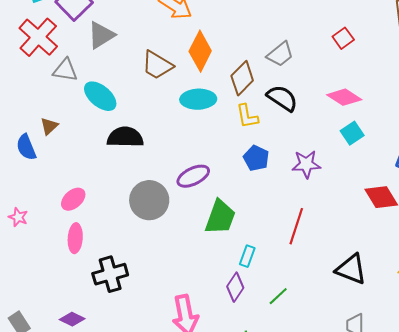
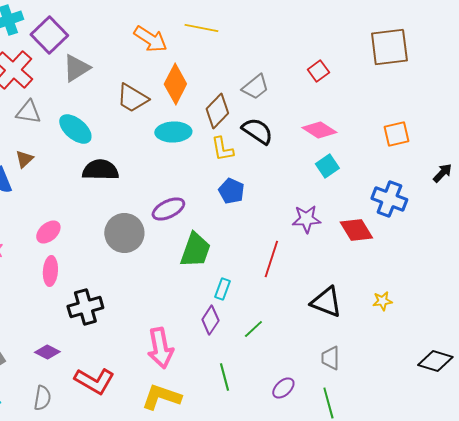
gray triangle: (65, 70) -> (28, 112), moved
purple star: (306, 164) -> (306, 219), moved

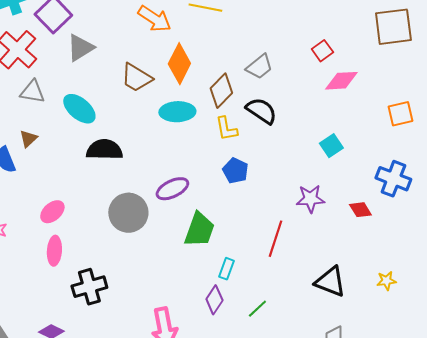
pink diamond: (319, 130) -> (341, 81), moved, turned -36
red diamond: (356, 230) -> (360, 210), size x0.7

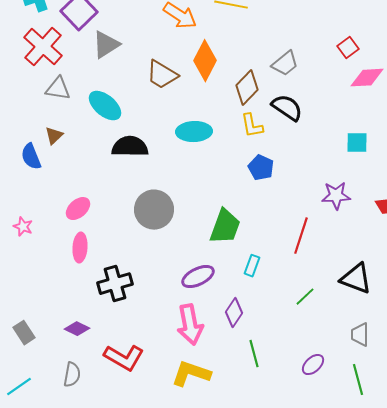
cyan ellipse: (177, 112) -> (194, 132), moved
cyan square: (331, 146) -> (357, 143), turned 35
purple ellipse: (172, 189) -> (198, 277), moved
purple diamond: (214, 300) -> (234, 313), moved
green line: (257, 309) -> (305, 297), moved

